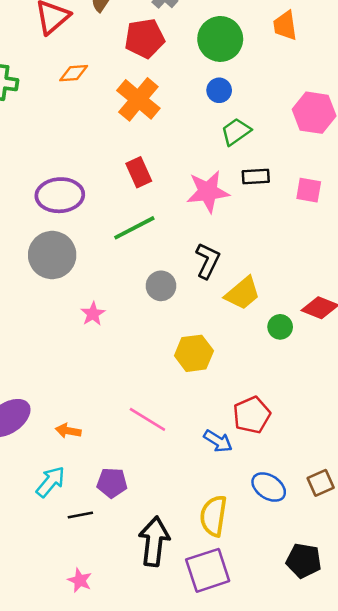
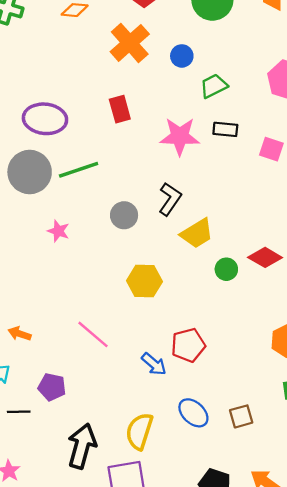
blue circle: (219, 90) -> (182, 56), moved
green line: (134, 228) -> (79, 170), moved
pink star: (93, 314) -> (58, 231), turned -30

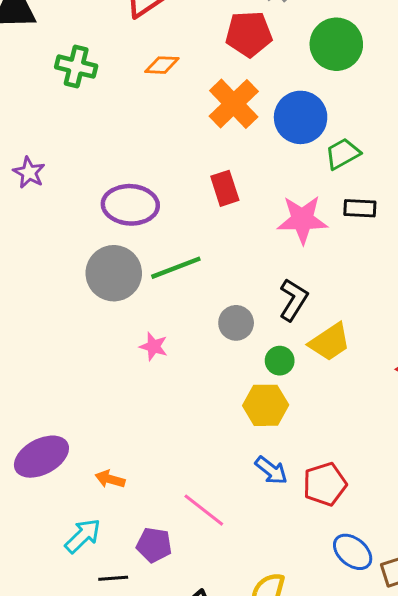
blue circle: (182, 56) -> (301, 117), size x1.8
green circle: (226, 269) -> (280, 361), moved
pink line: (93, 334) -> (204, 510), moved
blue arrow: (154, 364) -> (271, 470), moved
blue ellipse: (193, 413) -> (353, 552), moved

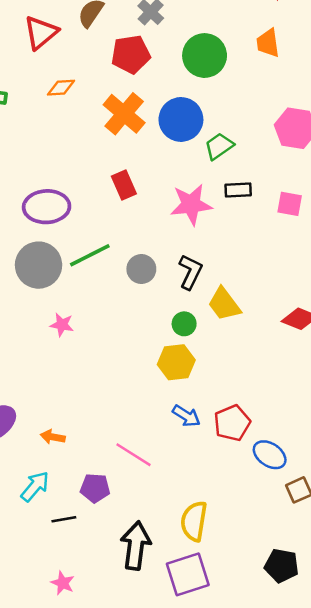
gray circle: (236, 323) -> (141, 269), moved
yellow trapezoid: (330, 342) -> (224, 304), turned 93
pink star: (154, 347) -> (62, 325), moved
blue ellipse: (353, 552) -> (270, 455), moved

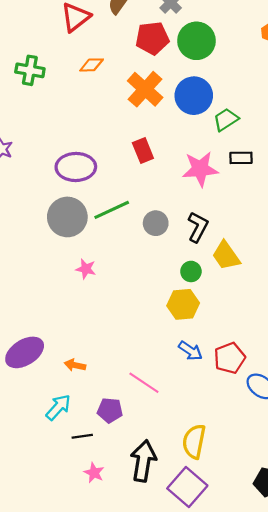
green circle: (205, 56) -> (196, 41), moved
purple square: (188, 574) -> (187, 487), turned -33
pink star: (63, 583) -> (94, 473), moved

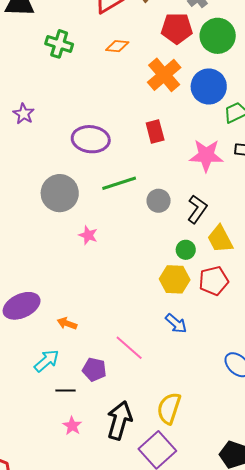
gray circle: (67, 217) -> (60, 193), moved
red pentagon: (230, 358) -> (214, 281), moved

